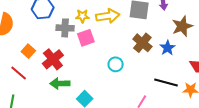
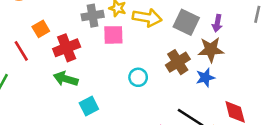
brown star: (182, 26) -> (211, 50), moved
gray cross: (65, 28) -> (93, 16), turned -30

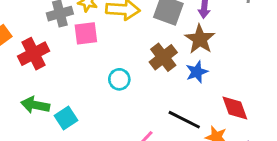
brown star: (211, 50) -> (200, 39), turned -30
green arrow: (66, 79) -> (35, 105), moved

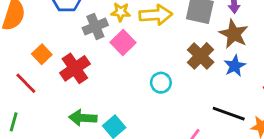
pink square: (86, 33) -> (123, 42), turned -30

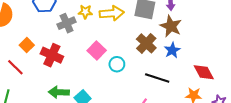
pink square: (123, 42) -> (97, 51), moved
red cross: (75, 68) -> (52, 55), turned -30
black line: (229, 114) -> (157, 78), moved

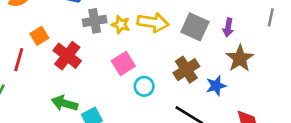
yellow star: (85, 12) -> (121, 25), moved
brown star: (171, 26) -> (240, 58), moved
red line: (15, 67) -> (19, 60), turned 48

